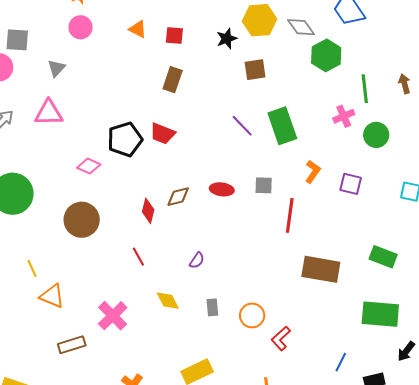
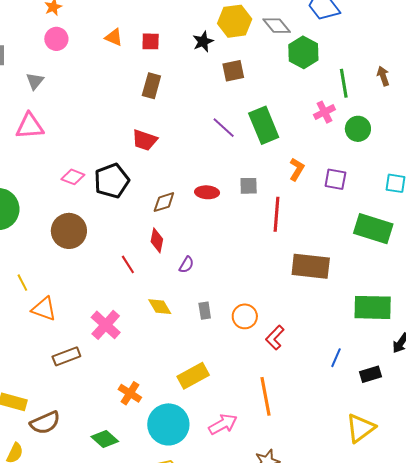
black pentagon: (125, 139) -> (112, 181), moved
red diamond: (148, 211) -> (157, 240), moved
green rectangle: (383, 257) -> (373, 229), moved, size x1.4

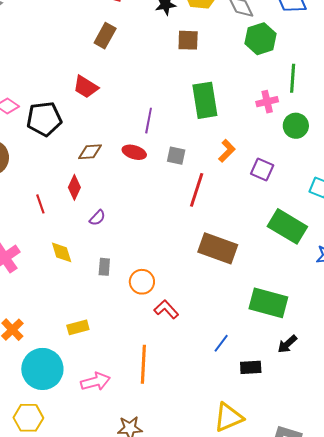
purple line: (224, 128) -> (149, 121), moved, turned 45
red L-shape: (275, 338) -> (166, 309), turned 80
yellow rectangle: (193, 376) -> (78, 327), size x0.7

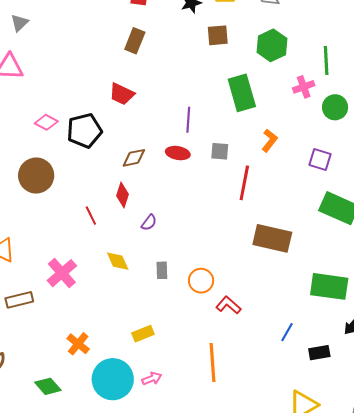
green hexagon: (261, 39) -> (272, 45), moved
purple square: (262, 170) -> (320, 160), moved
pink arrow: (95, 381) -> (152, 379), moved, size x0.7

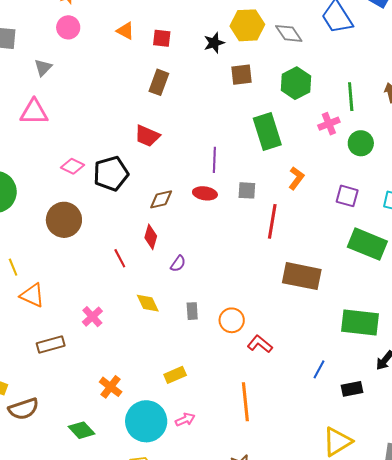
pink cross: (62, 273) -> (92, 317), size x0.7

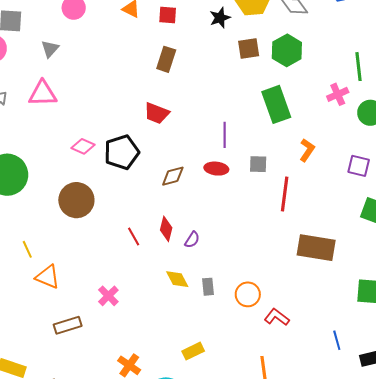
green hexagon: (296, 83) -> (287, 50), moved
red diamond: (151, 237) -> (166, 229), moved
yellow diamond: (148, 303) -> (177, 279), moved
blue line: (319, 369) -> (337, 340), turned -42

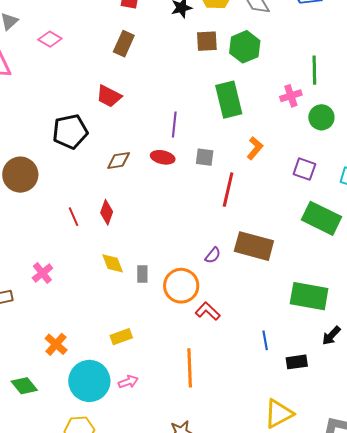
pink diamond: (83, 146) -> (50, 39), moved
purple semicircle: (192, 240) -> (213, 255), moved
orange circle: (248, 294) -> (181, 286), size x1.4

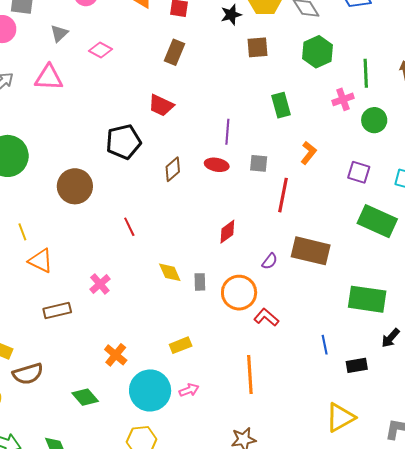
green hexagon: (245, 47) -> (317, 52), moved
green rectangle: (229, 100) -> (281, 105), size x0.7
brown diamond: (119, 160) -> (173, 169), turned -30
red diamond: (107, 212) -> (227, 232), moved, turned 35

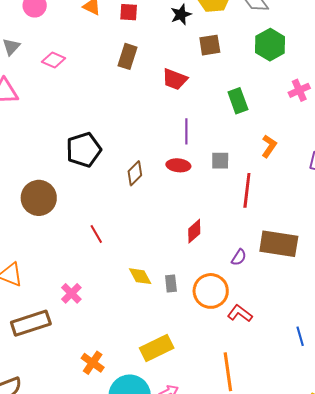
red trapezoid: (161, 105) -> (175, 79), moved
brown rectangle: (57, 310) -> (31, 323), size x1.4
yellow rectangle: (181, 345) -> (157, 348), size x1.5

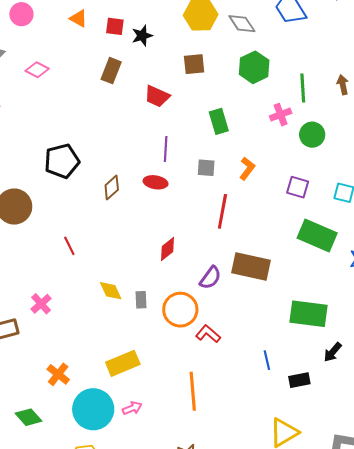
black star: (181, 15) -> (142, 36), moved
gray square: (220, 161) -> (206, 168), moved
purple semicircle: (239, 257) -> (210, 278), size x1.4

